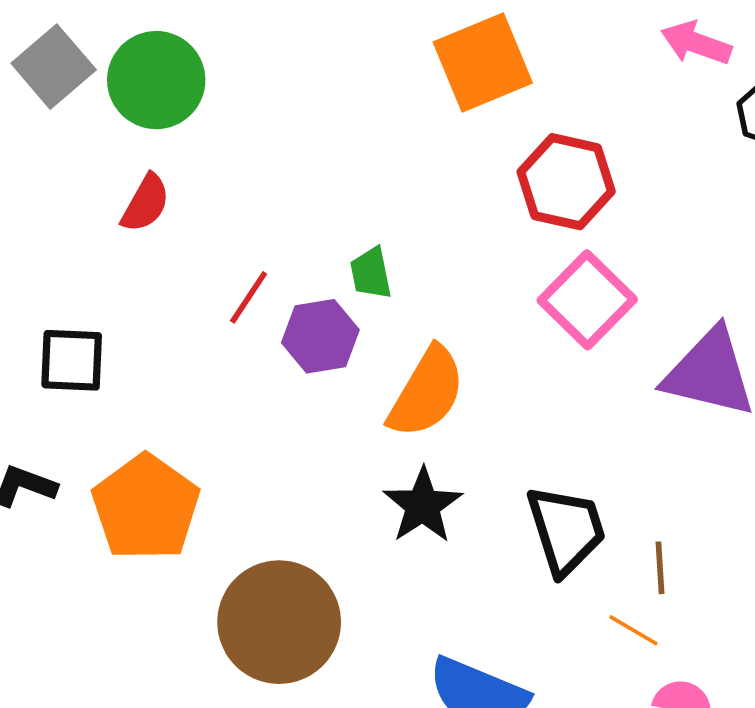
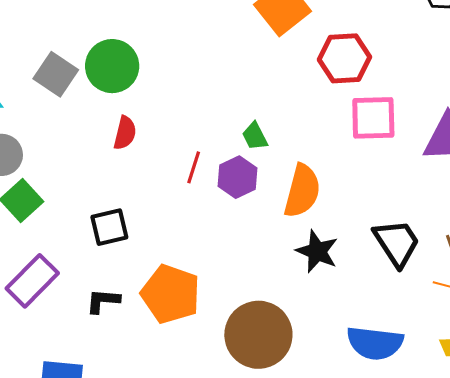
pink square: (587, 300) -> (373, 118), turned -30

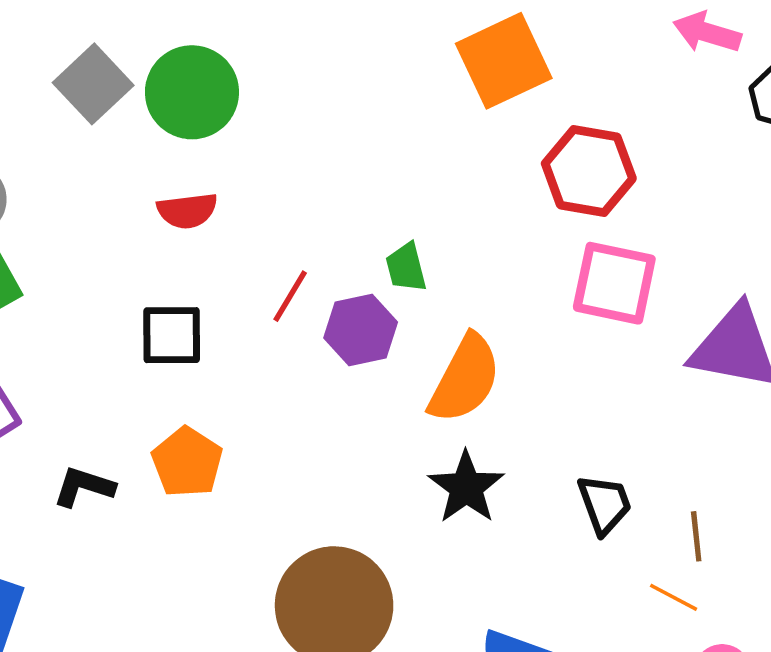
red semicircle: (125, 133) -> (187, 211), turned 56
black square: (109, 227) -> (172, 335), moved
black trapezoid: (397, 243) -> (605, 504), size x0.7
orange pentagon: (171, 294) -> (187, 462), moved, size x0.7

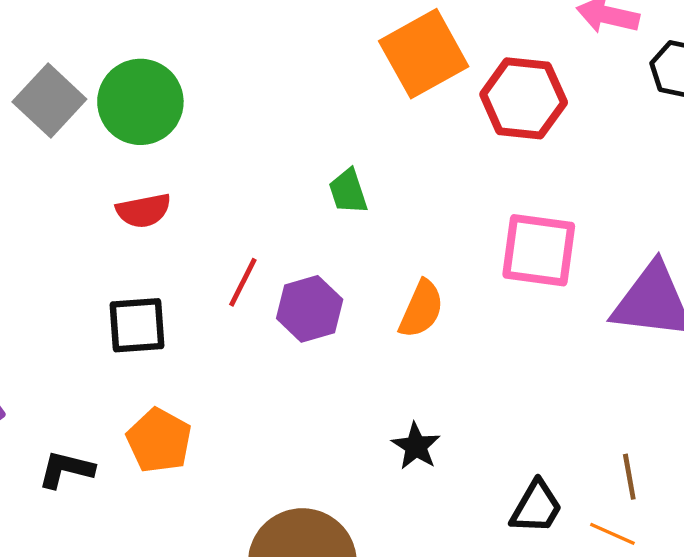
red hexagon: (589, 171) -> (524, 98), moved
green trapezoid: (406, 267) -> (348, 191), moved
orange semicircle: (465, 379) -> (421, 309), moved, size x0.7
black star: (466, 487) -> (416, 446), size x0.7
black trapezoid: (605, 504) -> (536, 507), moved, turned 54

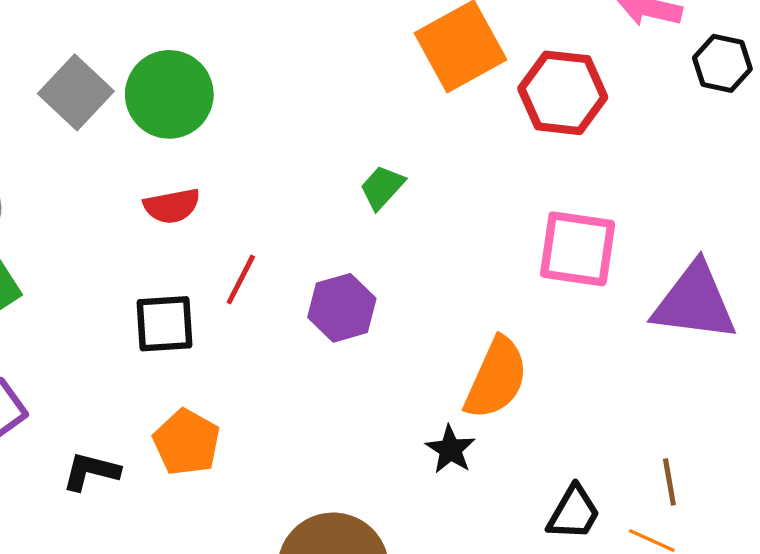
green trapezoid: (348, 191) -> (382, 187), turned 60
red line: (243, 282) -> (241, 279), moved
orange semicircle: (421, 309) -> (496, 378), moved, size x1.4

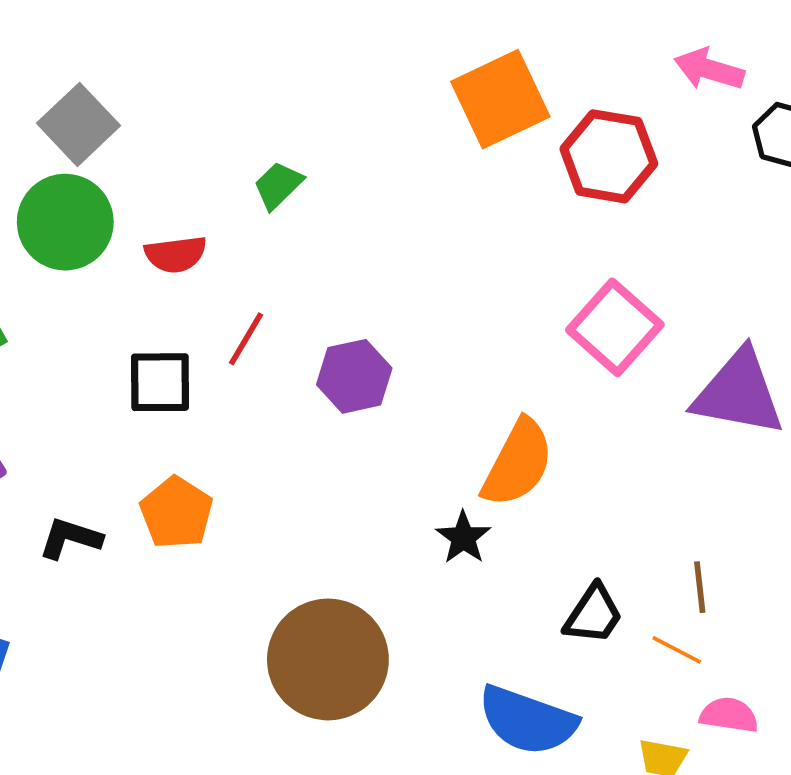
green circle: (169, 94) -> (65, 222), moved
green trapezoid: (382, 187) -> (278, 185), moved
pink square: (578, 249) -> (615, 327), turned 30

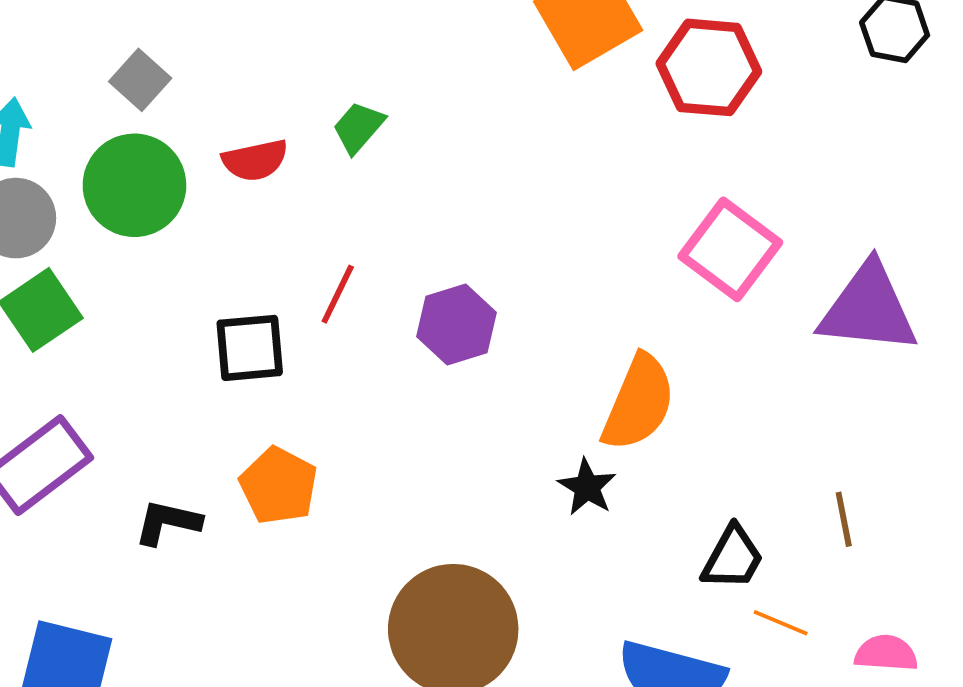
gray square: (78, 124) -> (140, 80), size x0.7
red semicircle: (176, 254) -> (255, 160), moved
orange line: (677, 650) -> (781, 623), moved

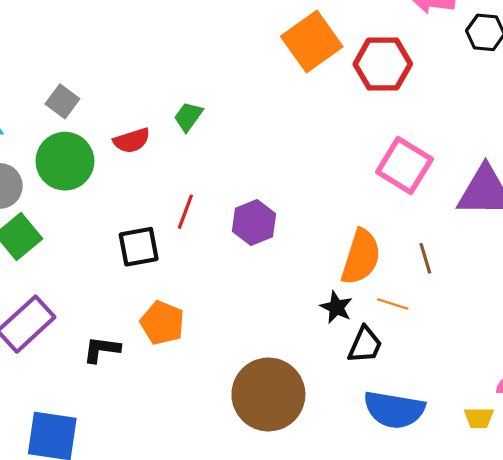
brown line: (844, 519) -> (425, 258), moved
black trapezoid: (733, 558) -> (365, 345), moved
orange line: (781, 623) -> (393, 304), moved

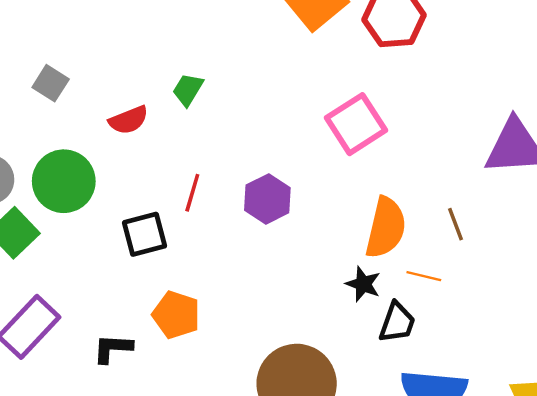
green circle: (65, 161) -> (64, 181), moved
pink square: (404, 166) -> (356, 124), moved, turned 30

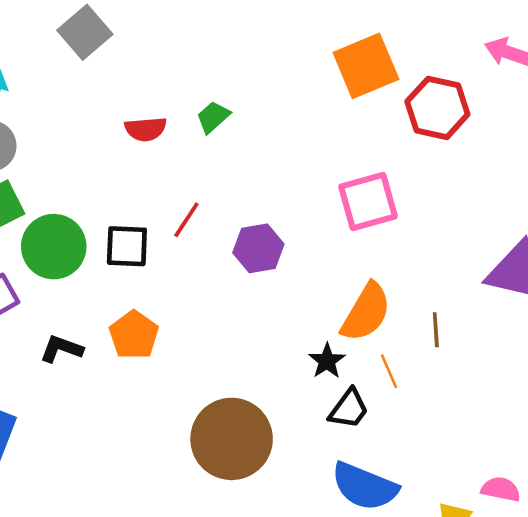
gray square: (51, 83) -> (85, 32), moved, size x1.4
green circle: (64, 181) -> (54, 247), moved
orange line: (424, 276) -> (389, 371), turned 36

